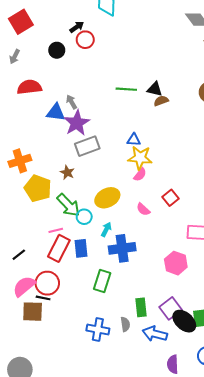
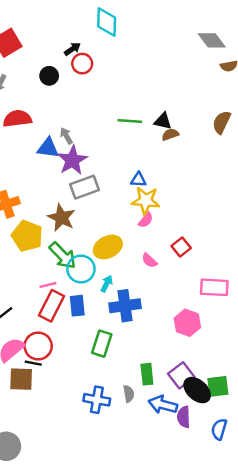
brown star: (67, 172) -> (61, 218), size x1.6
cyan circle: (84, 217) -> (81, 269), size x1.5
purple semicircle: (173, 364) -> (184, 417), moved

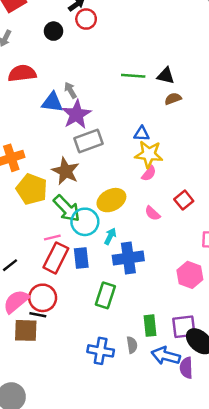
brown semicircle: (170, 135) -> (173, 99), moved
purple square: (181, 375) -> (184, 327), turned 30

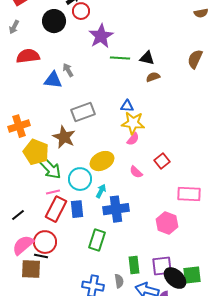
black circle: (53, 31) -> (54, 21), size x1.5
purple star: (76, 114) -> (101, 36), moved
green arrow: (67, 209) -> (50, 168), moved

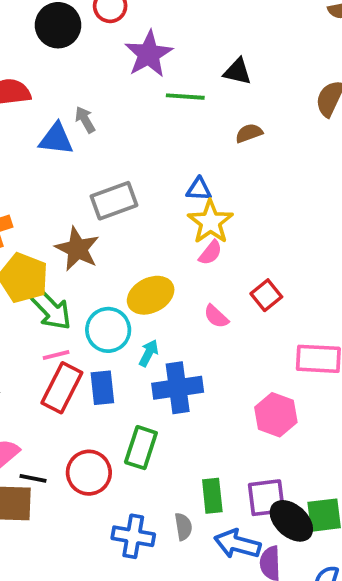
black triangle: (147, 58) -> (237, 71), moved
yellow star: (133, 123) -> (210, 222), turned 30
red circle: (45, 242) -> (89, 473), moved

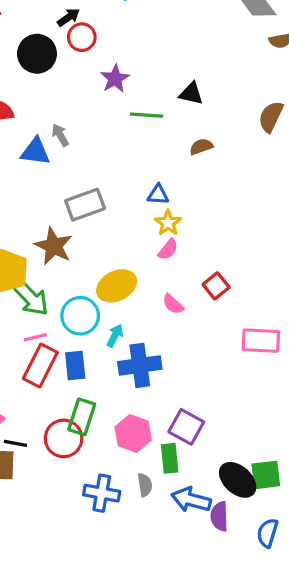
purple star: (149, 54) -> (115, 79), size x0.7
yellow star: (210, 222) -> (168, 223), size x0.7
pink hexagon: (276, 415) -> (133, 433), moved
green rectangle: (141, 448) -> (82, 417), moved
purple square: (266, 498) -> (186, 427), moved, turned 36

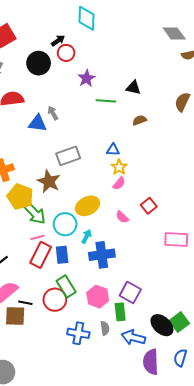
green rectangle: (82, 417) -> (66, 286), turned -50
green square: (266, 475) -> (179, 322), turned -30
purple semicircle: (219, 516) -> (151, 362), moved, size x1.4

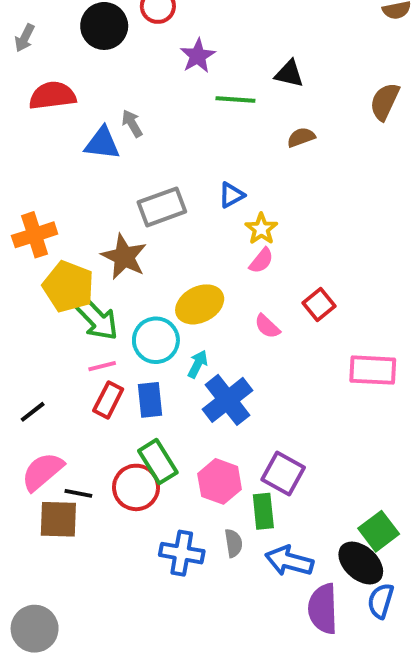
blue triangle: (113, 150) -> (231, 195), moved, turned -32
red rectangle: (41, 255) -> (108, 400), size x0.7
blue cross: (102, 255) -> (228, 400), turned -30
black ellipse: (162, 325) -> (361, 563), moved

